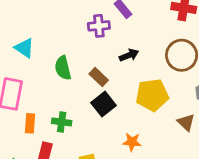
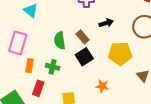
green semicircle: (63, 68) -> (60, 41), moved

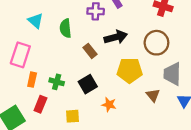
black arrow: (106, 23) -> (116, 37), size x1.5
green semicircle: (60, 41) -> (65, 28), moved
black square: (84, 57) -> (88, 84), moved

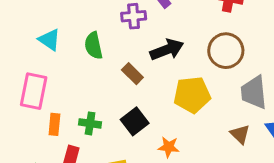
brown triangle: (153, 95) -> (240, 134), moved

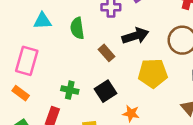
cyan triangle: (49, 40) -> (42, 21), turned -42
orange rectangle: (54, 124) -> (21, 93), moved, turned -63

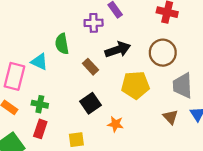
cyan triangle: (42, 21) -> (39, 62), moved, turned 30
green cross: (70, 90) -> (40, 104), moved

